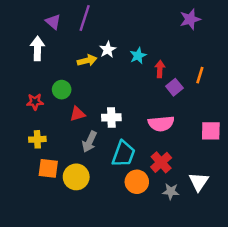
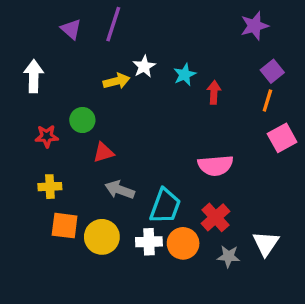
white arrow: (37, 48) -> (34, 76), moved
purple square: (174, 87) -> (272, 71), moved
white cross: (111, 117) -> (149, 242), moved
pink square: (211, 131) -> (282, 138), moved, turned -30
gray arrow: (90, 142) -> (120, 190), turned 85

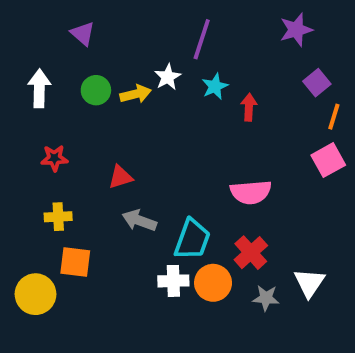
purple line: (113, 24) -> (202, 39), moved
orange line: (267, 101) -> (334, 117), moved
green circle: (82, 120) -> (96, 90), moved
yellow circle: (102, 237) -> (36, 294), moved

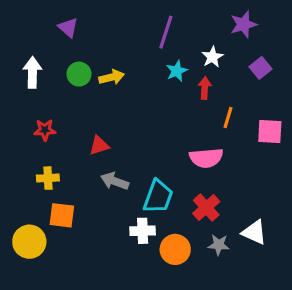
white star: (168, 77) -> (212, 57), moved
orange line: (334, 117) -> (228, 118), moved
pink square: (328, 160) -> (270, 131), turned 32
orange circle: (213, 283) -> (175, 249), moved
white triangle: (309, 283) -> (254, 232), turned -40

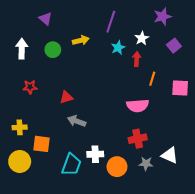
yellow arrow: (112, 77) -> (81, 40), moved
yellow cross: (48, 178) -> (20, 127), moved
cyan trapezoid: (158, 197) -> (71, 165), moved
red cross: (206, 208) -> (138, 139), turned 30

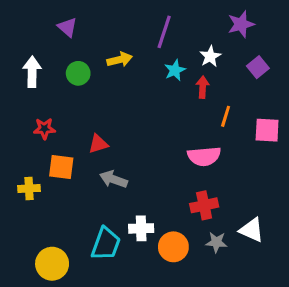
orange square: (41, 144) -> (61, 167), moved
yellow circle: (20, 161) -> (52, 264), moved

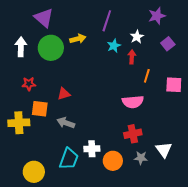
purple triangle: (67, 27) -> (44, 18), size x1.5
green circle: (78, 73) -> (51, 48), size x1.6
gray arrow: (113, 179) -> (66, 123), moved
yellow cross: (29, 188) -> (19, 123), size x1.5
white triangle: (252, 230) -> (164, 150), turned 30

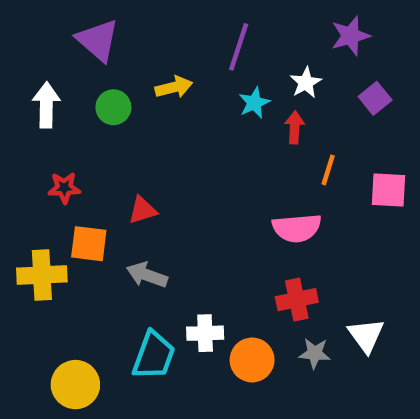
green circle: (51, 48) -> (113, 107), size x0.6

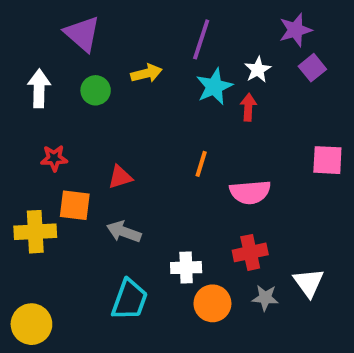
purple square: (375, 98) -> (312, 68), moved
cyan star: (254, 103) -> (214, 87), size x1.4
orange line: (328, 170) -> (201, 164), moved
white cross: (205, 333) -> (186, 268), moved
yellow circle: (75, 385) -> (31, 324), moved

